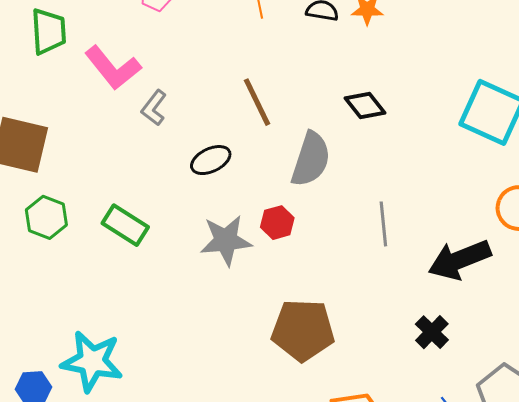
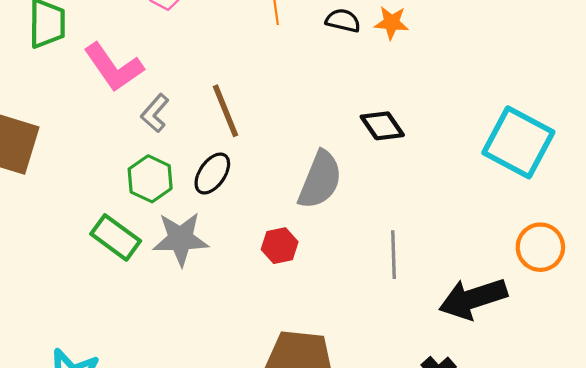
brown line: (257, 102) -> (226, 111), moved
black ellipse: (211, 160) -> (212, 173), turned -33
green hexagon: (46, 217) -> (150, 179), moved
gray star: (226, 240) -> (180, 239), moved

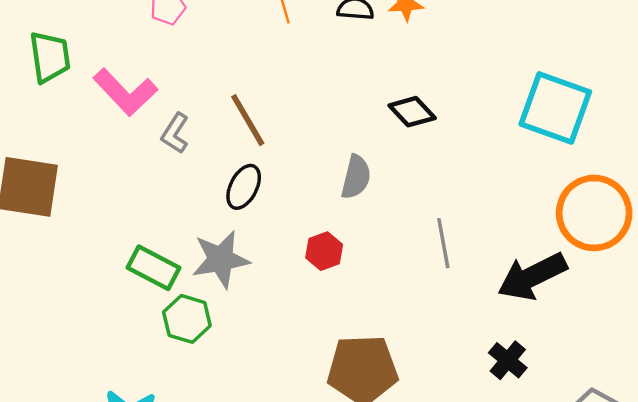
green hexagon: (150, 179) -> (187, 319), moved
gray semicircle: (320, 180) -> (356, 177), size x0.7
orange circle: (540, 247) -> (594, 213), size x1.5

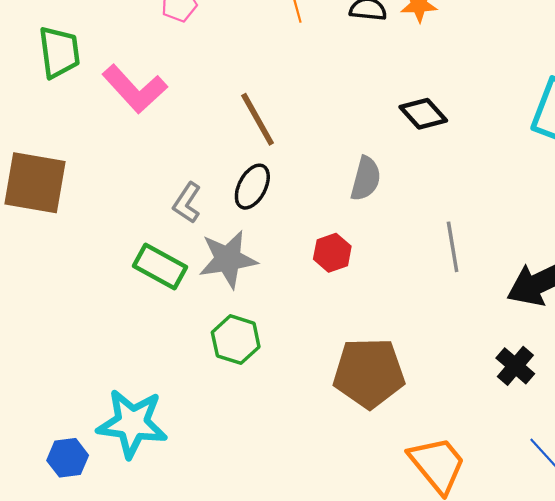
gray L-shape: (175, 133) -> (187, 203), moved
green hexagon: (187, 319) -> (236, 340), moved

